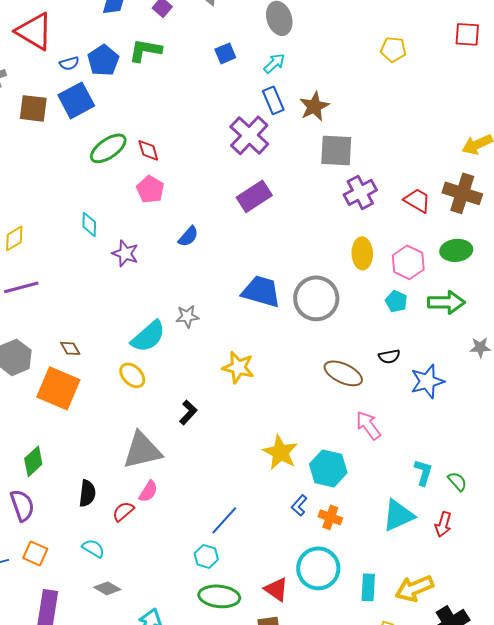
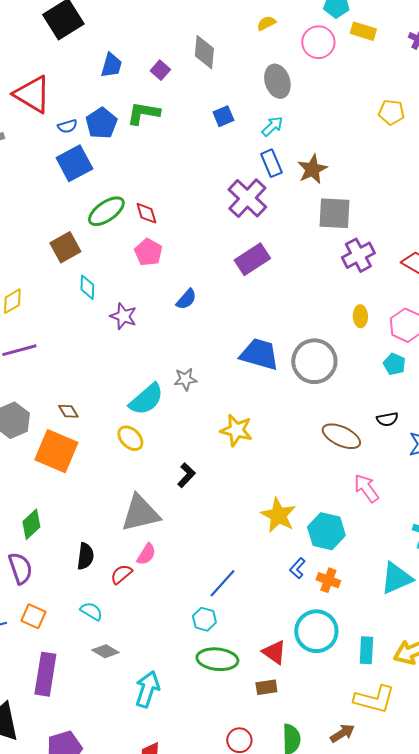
brown square: (33, 108) -> (65, 247), moved, turned -36
yellow ellipse: (362, 253) -> (360, 316), size x0.7

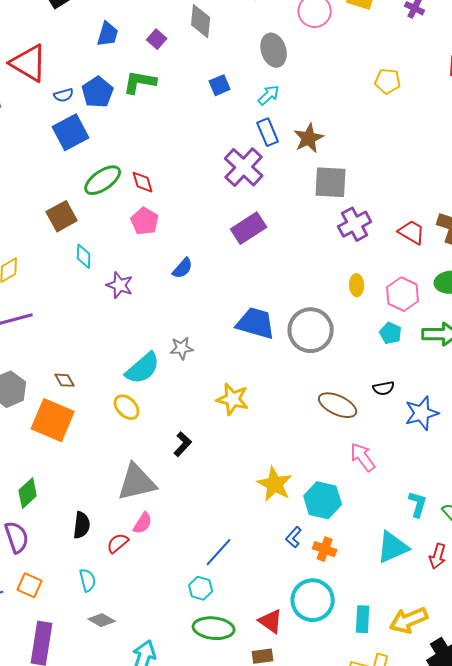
cyan semicircle: (91, 611) -> (88, 580), turned 45

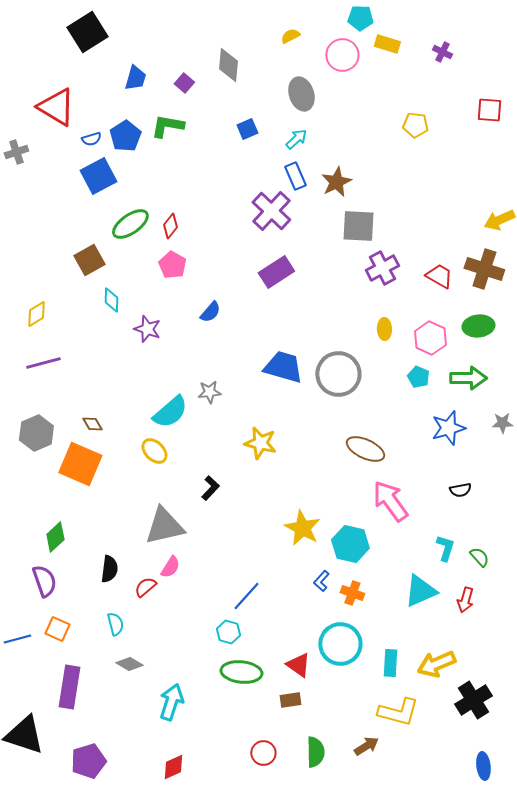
red diamond: (143, 182) -> (170, 226), turned 55
black semicircle: (384, 388) -> (460, 490), moved
blue star: (422, 413) -> (448, 428), moved
pink arrow: (363, 457) -> (390, 501), size x1.4

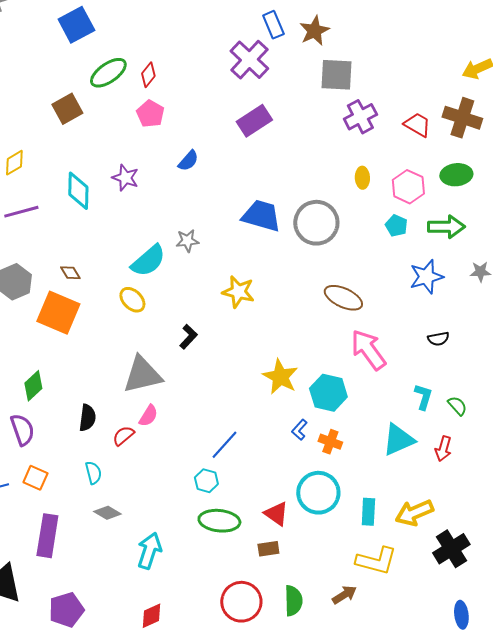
cyan diamond: (111, 300) -> (78, 191), moved, size x1.5
red circle: (263, 753) -> (241, 602), size x1.6

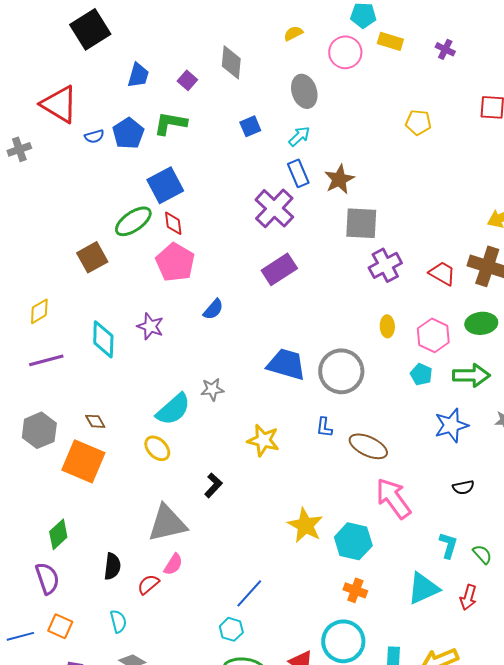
blue square: (76, 25) -> (165, 185), moved
red diamond: (148, 75) -> (173, 223), turned -45
pink pentagon: (150, 114) -> (175, 262), size x1.4
blue L-shape: (299, 430) -> (324, 427), moved, turned -35

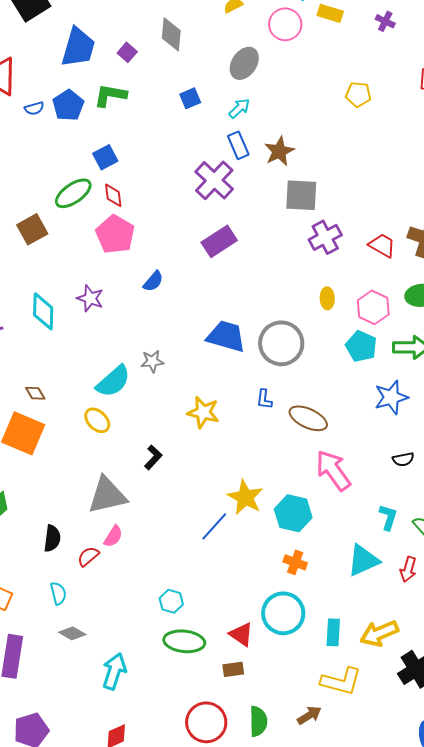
blue trapezoid: (138, 75) -> (78, 47), size x1.6
gray ellipse: (304, 91) -> (244, 63), turned 52
blue square: (165, 185) -> (105, 157), size x0.7
cyan pentagon: (421, 374) -> (361, 346), size x1.4
blue line: (249, 593) -> (214, 526), moved

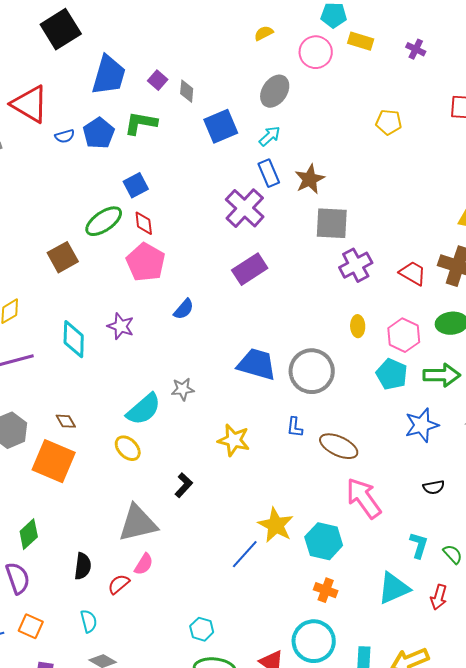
gray diamond: (171, 34) -> (187, 91), moved, size x0.7
blue square: (190, 98) -> (221, 126), size x1.6

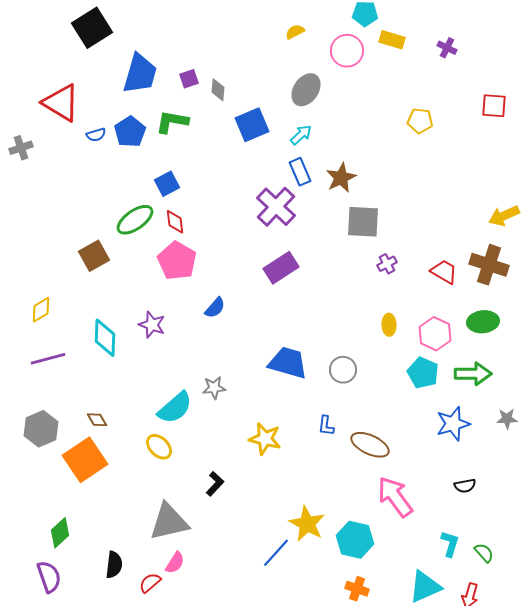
purple square: (158, 80) -> (189, 79), turned 30
purple cross: (356, 265) -> (387, 264), size x0.6
gray circle: (312, 371) -> (343, 370), size x0.6
orange square: (54, 461) -> (85, 460), turned 33

